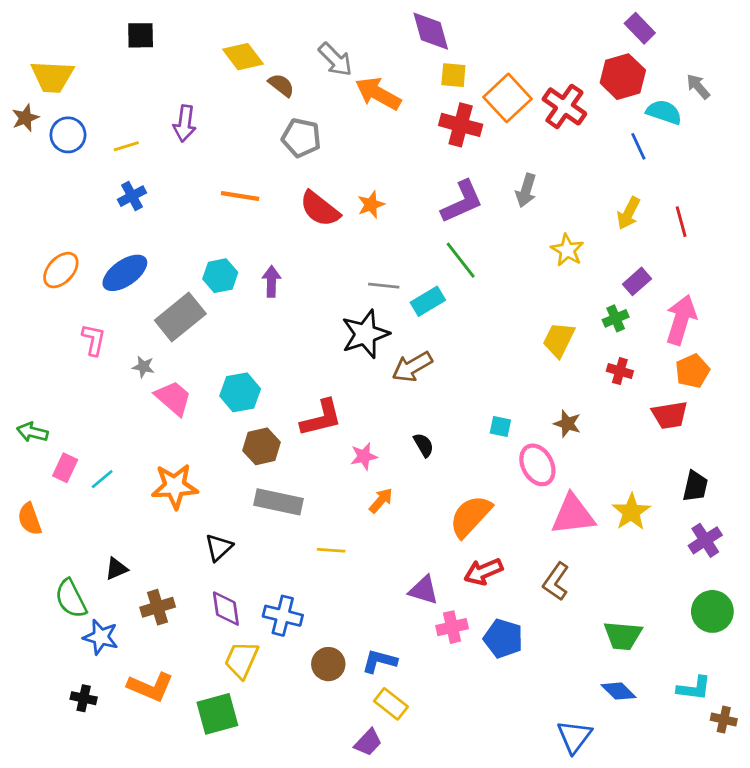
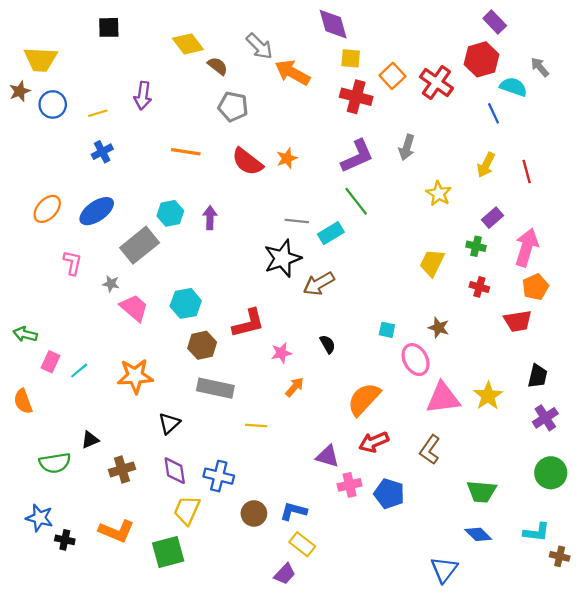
orange square: (508, 98) -> (392, 76), size x0.7
green cross: (616, 318) -> (476, 246), turned 36
green semicircle: (71, 599) -> (55, 463), turned -72
blue star: (101, 637) -> (40, 518), moved

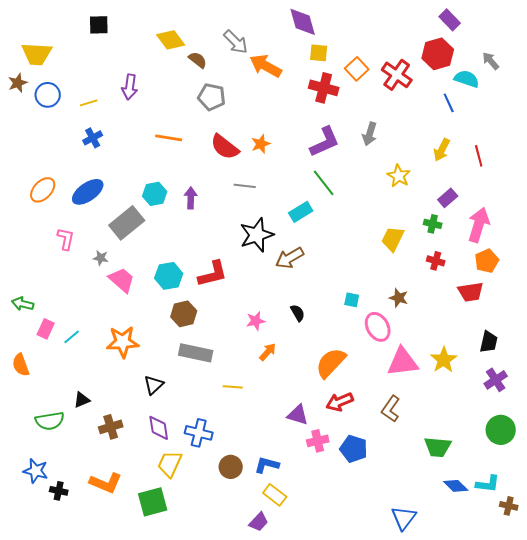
gray line: (297, 221) -> (245, 186), moved
red L-shape: (248, 323) -> (213, 274), moved
blue diamond: (478, 534) -> (456, 486), moved

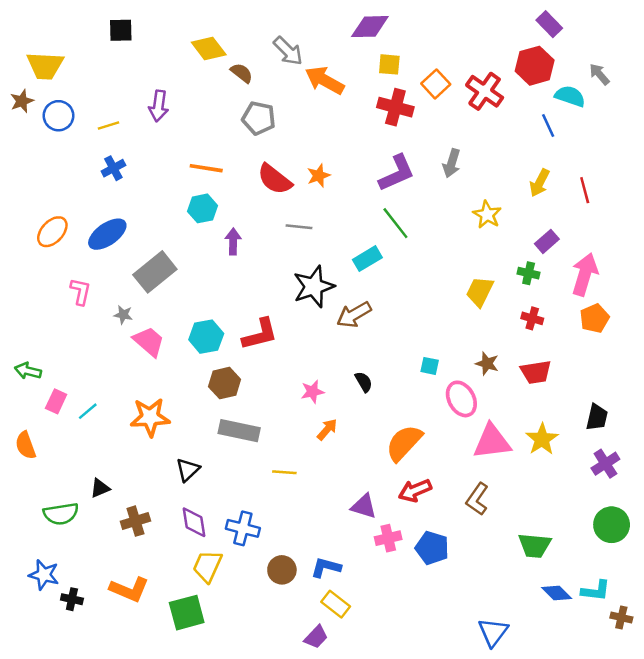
purple diamond: (303, 22) -> (370, 27), turned -76
cyan hexagon: (155, 194) -> (203, 208), moved
red trapezoid: (471, 292) -> (536, 372), moved

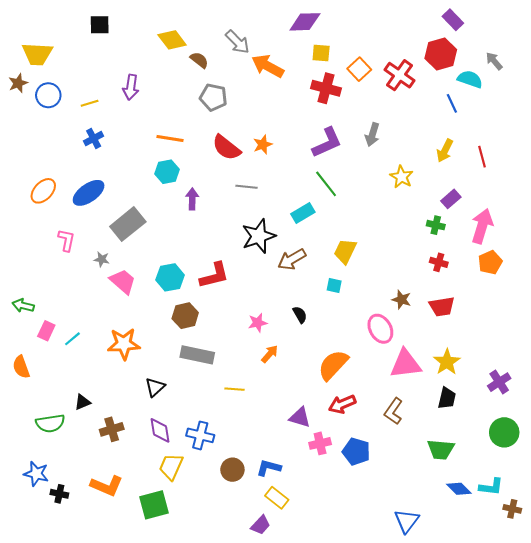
yellow trapezoid: (480, 292) -> (345, 251), moved
cyan square: (430, 366) -> (334, 285), moved
black trapezoid: (597, 417) -> (447, 398), moved

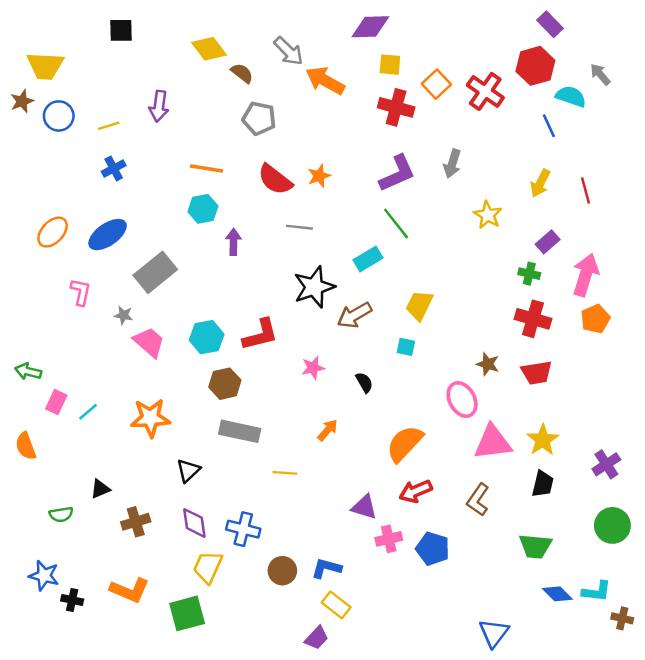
red cross: (439, 262) -> (533, 319), size x1.6
pink star: (258, 323) -> (313, 368), moved
green semicircle: (50, 423) -> (61, 514), size x0.7

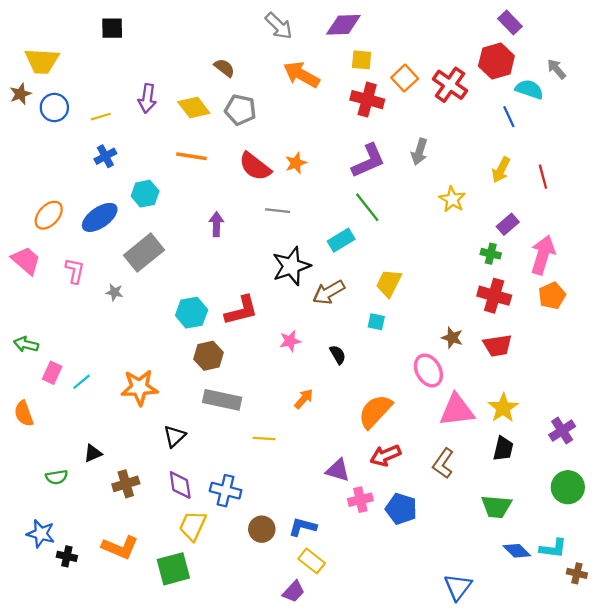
yellow diamond: (209, 49) -> (194, 108), moved
gray arrow: (288, 51) -> (279, 26), moved
cyan hexagon: (203, 209) -> (145, 194), moved
pink trapezoid: (149, 342) -> (26, 261), moved

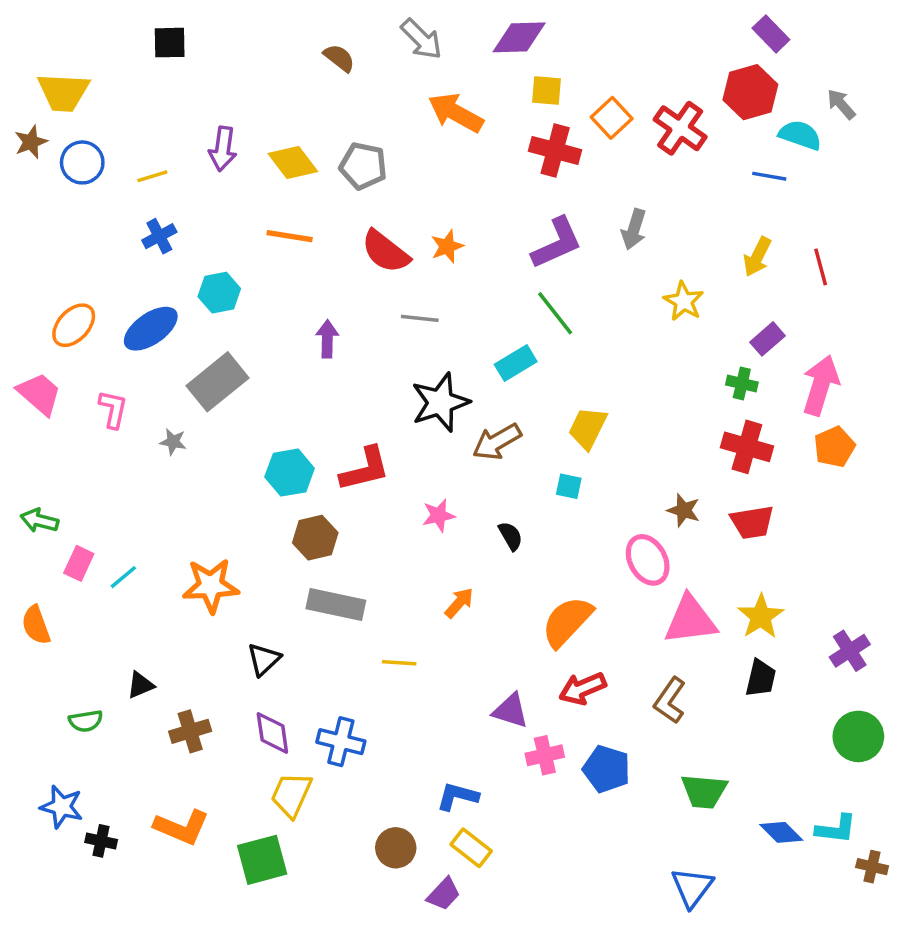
brown semicircle: (224, 68) -> (339, 58), moved
blue line: (509, 117) -> (769, 176), turned -55
green trapezoid: (496, 506) -> (704, 791), moved
brown circle: (262, 529) -> (396, 848), moved

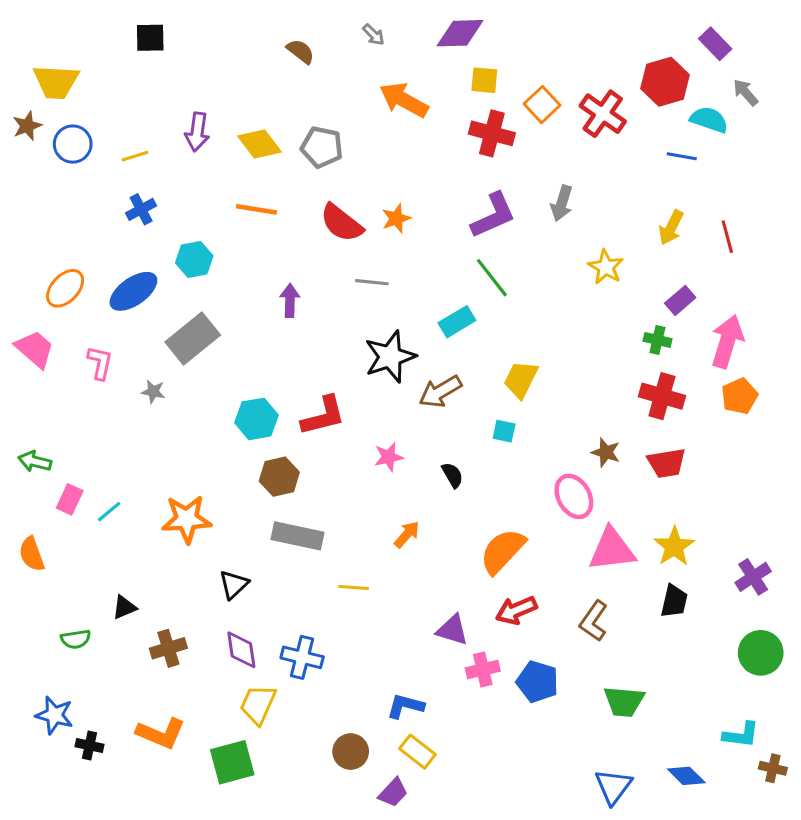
purple rectangle: (771, 34) -> (715, 44), moved
gray arrow: (421, 39) -> (373, 35), size x0.6
blue diamond: (781, 832) -> (686, 776), moved

